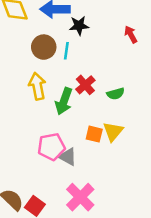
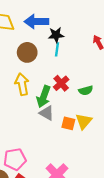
cyan line: (66, 51) -> (57, 49), moved
pink pentagon: (51, 147) -> (15, 159), moved
gray triangle: (68, 157) -> (47, 113), moved

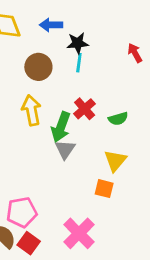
blue arrow: (36, 22) -> (51, 25), size x0.7
gray triangle: (47, 113) -> (65, 149), turned 35
orange square: (68, 123) -> (104, 189), moved

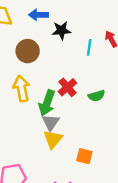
cyan line: (79, 63) -> (89, 47), moved
yellow triangle: (115, 161) -> (53, 139), moved

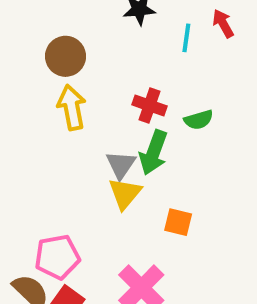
brown circle: (28, 51) -> (66, 56), moved
red cross: (67, 87) -> (149, 105), turned -30
green arrow: (47, 103) -> (154, 153), moved

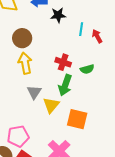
red arrow: (223, 24) -> (97, 36), moved
gray triangle: (121, 165) -> (34, 92), moved
orange square: (178, 222) -> (77, 119), size x1.5

